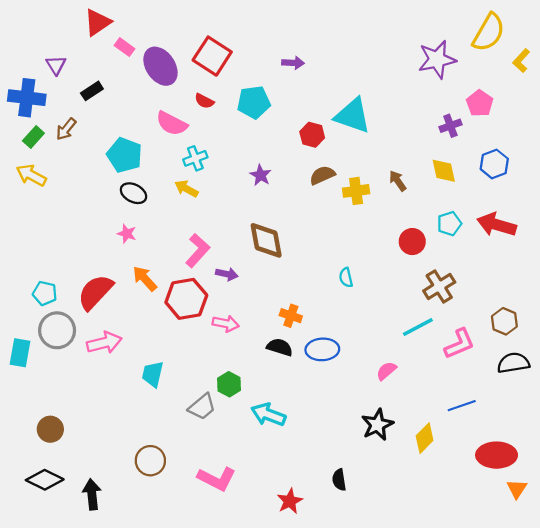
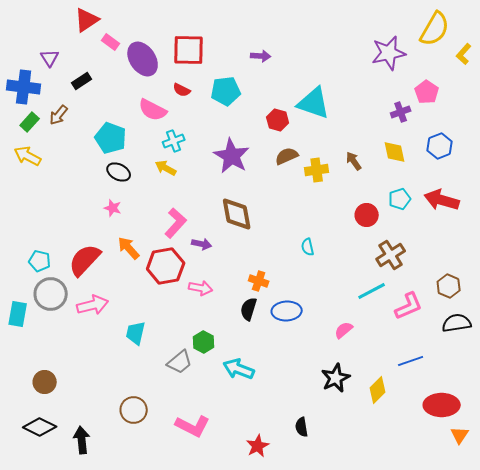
red square: (212, 56) -> (189, 50), turned -32
purple star: (261, 175) -> (232, 156), size x1.8
black semicircle: (280, 347) -> (249, 309), turned -90

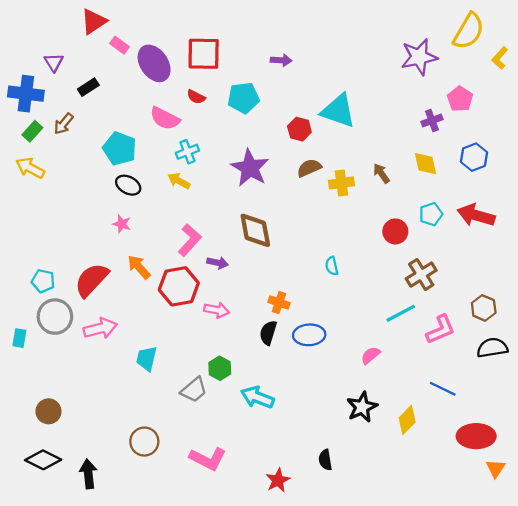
cyan rectangle: (18, 314) -> (19, 338), size x0.7
blue line: (411, 361) -> (443, 389), turned 45

